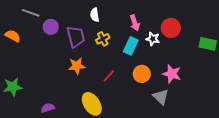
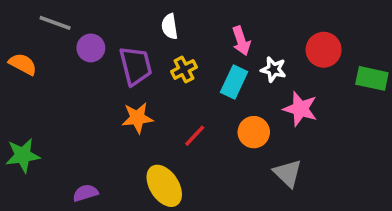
red circle: (171, 28) -> (324, 50), moved
pink star: (172, 74) -> (300, 109), moved

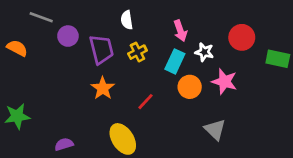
orange star: (137, 118) -> (103, 88), turned -30
orange circle: (254, 132) -> (190, 87), moved

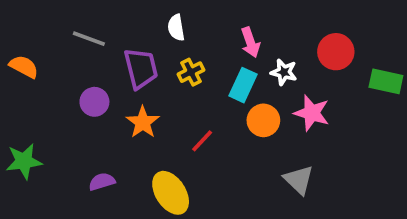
gray line: (41, 17) -> (89, 39), moved
purple circle: (68, 36) -> (94, 102), moved
purple semicircle: (64, 144) -> (102, 182), moved

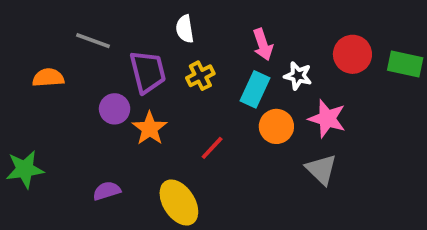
orange semicircle: (24, 67) -> (48, 78), moved, turned -32
green rectangle: (386, 81) -> (405, 64), moved
purple circle: (94, 102) -> (115, 109), moved
gray triangle: (299, 180) -> (321, 169), moved

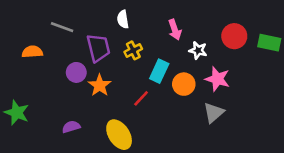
cyan rectangle: (255, 89) -> (159, 71), moved
green star: (25, 169) -> (17, 113), turned 30
gray triangle: (321, 169) -> (214, 113), turned 35

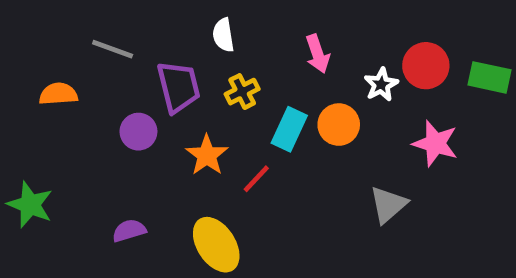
white star: (198, 50) -> (381, 84), moved, turned 30
pink star: (217, 79) -> (435, 143), moved
orange circle: (184, 84) -> (339, 125), moved
orange star: (100, 85) -> (207, 155), moved

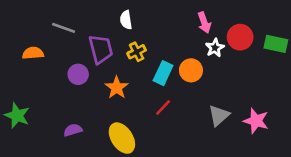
pink arrow: (318, 54) -> (204, 23), moved
pink star: (435, 143) -> (256, 121), moved
red line: (256, 179) -> (163, 108), moved

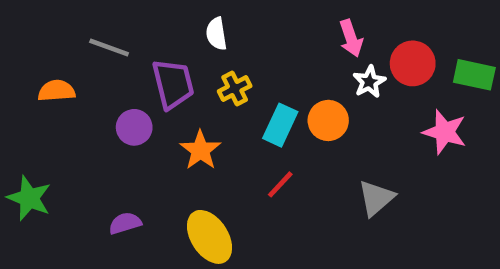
pink star: (256, 121) -> (445, 132), moved

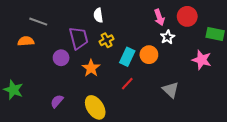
gray line: (109, 47) -> (38, 22), moved
red circle: (413, 63) -> (187, 16), moved
gray triangle: (376, 198) -> (171, 90), turned -36
purple semicircle: (125, 223) -> (57, 101), turned -32

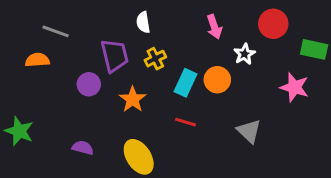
pink arrow: (159, 17) -> (214, 27), moved
red line: (127, 84) -> (186, 122), turned 64
purple semicircle: (57, 101) -> (83, 148), turned 64

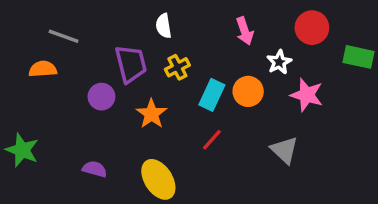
pink star: (294, 87) -> (307, 95), moved
red line: (186, 122) -> (212, 140), turned -65

